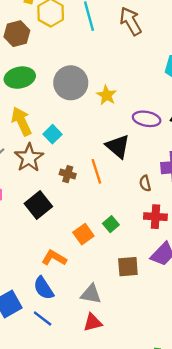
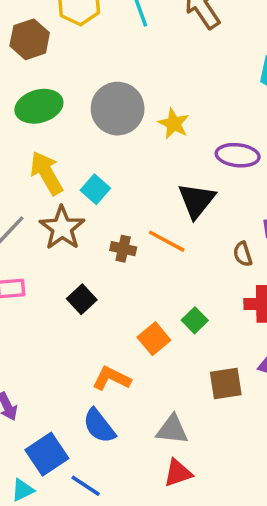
black triangle: (118, 146) -> (197, 200), turned 32
orange line: (96, 171) -> (167, 241), turned -40
black square: (38, 205) -> (82, 299), size x0.7
blue line: (43, 319) -> (86, 486), moved

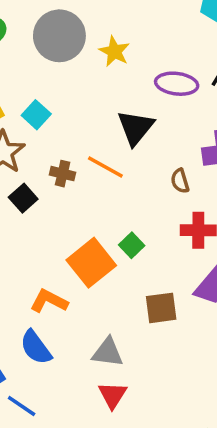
black square: (82, 299) -> (23, 198), moved
orange square: (154, 339) -> (91, 263), size x1.5
red triangle: (178, 473) -> (112, 395), turned -40

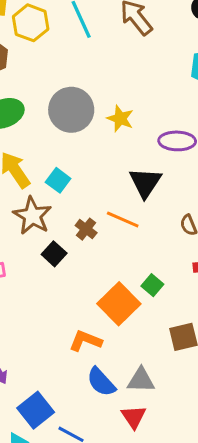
brown cross: (63, 174) -> (86, 229), turned 30
blue semicircle: (36, 347) -> (101, 382), moved
red triangle: (112, 395) -> (134, 417), moved

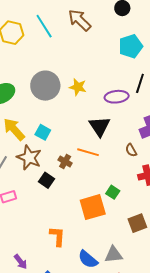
orange square: (119, 304) -> (93, 207), turned 36
orange L-shape: (85, 341) -> (57, 236), moved, turned 80

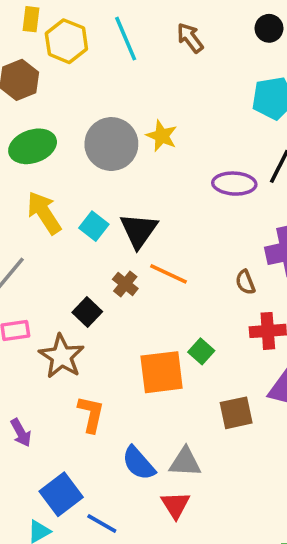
brown arrow: (80, 20) -> (190, 38), size x0.7
yellow star: (78, 87) -> (162, 136), moved
black triangle: (100, 126) -> (139, 230), moved
brown star: (29, 157) -> (61, 356), moved
purple arrow: (21, 262) -> (21, 433), moved

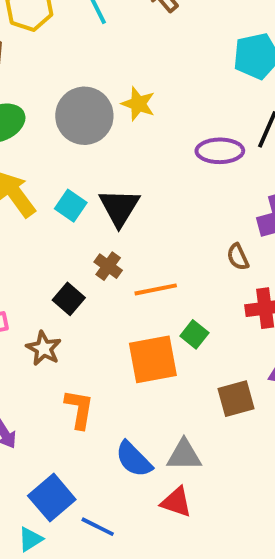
orange line: (168, 274) -> (156, 289), moved, turned -33
brown star: (61, 356) -> (44, 348), size x0.7
red triangle: (176, 505) -> (176, 502), turned -36

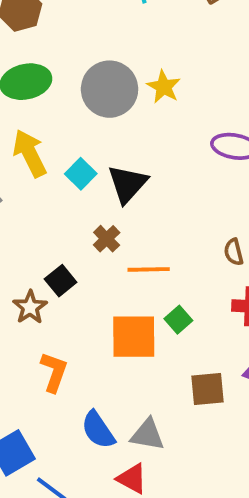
black square: (69, 299) -> (61, 281), moved

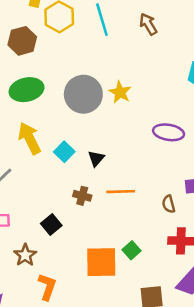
black triangle: (127, 184) -> (96, 158), size x0.6
brown cross: (107, 239) -> (82, 196), turned -30
orange line: (149, 269) -> (121, 192), moved
brown star: (30, 307) -> (25, 255), moved

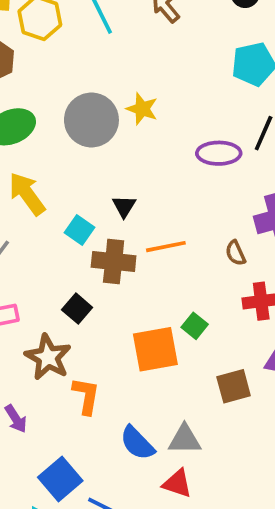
cyan square: (64, 152) -> (79, 230), moved
brown cross: (82, 196) -> (114, 261), size x1.6
brown star: (25, 255) -> (48, 357), size x1.4

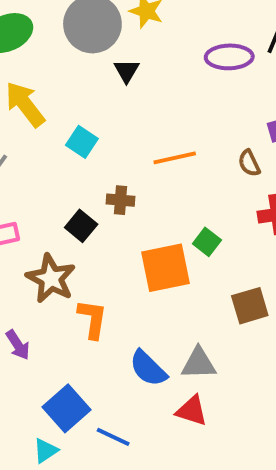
black triangle: (124, 206) -> (127, 71), moved
brown cross: (114, 261) -> (121, 200), moved, size x0.6

